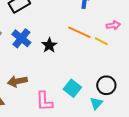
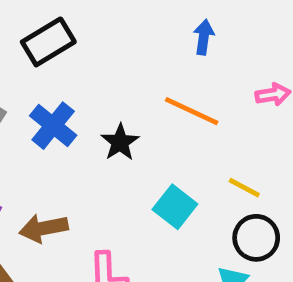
yellow line: (101, 41) -> (244, 188), moved
cyan square: (72, 88) -> (175, 207), moved

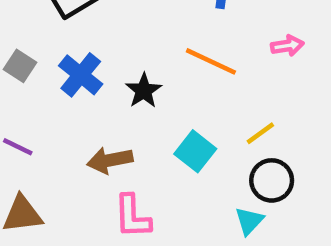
yellow line: (244, 188) -> (260, 133), turned -64
brown arrow: (44, 228) -> (110, 160), moved

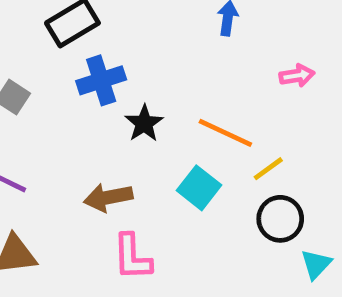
orange line: (211, 61) -> (225, 133), moved
blue cross: (81, 75) -> (101, 80), moved, turned 33
cyan triangle: (249, 221) -> (316, 264), moved

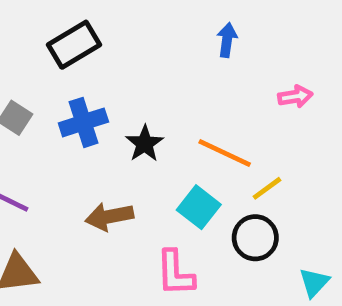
blue cross: (101, 80) -> (83, 122), moved
black circle: (280, 219) -> (255, 238), moved
pink L-shape: (132, 257) -> (175, 273), moved

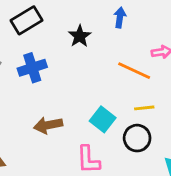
black star: (145, 144) -> (80, 36), moved
orange line: (225, 153) -> (134, 71), moved
yellow line: (267, 188) -> (144, 108), turned 30

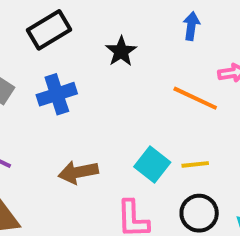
blue arrow: (120, 17) -> (191, 26), moved
yellow line: (144, 108) -> (195, 164), moved
black circle: (137, 138) -> (199, 213), moved

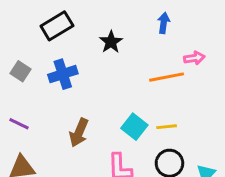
orange line: (195, 98) -> (167, 77), turned -36
brown arrow: (78, 172) -> (79, 133), turned -56

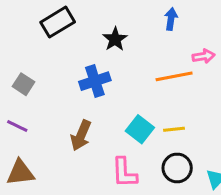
gray square: (20, 71) -> (23, 84), moved
blue cross: (63, 74) -> (95, 81), moved

